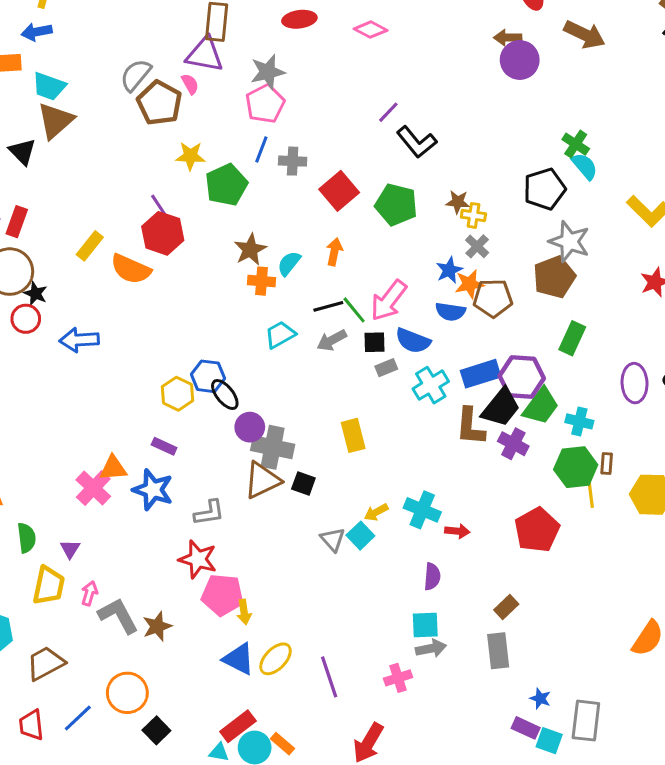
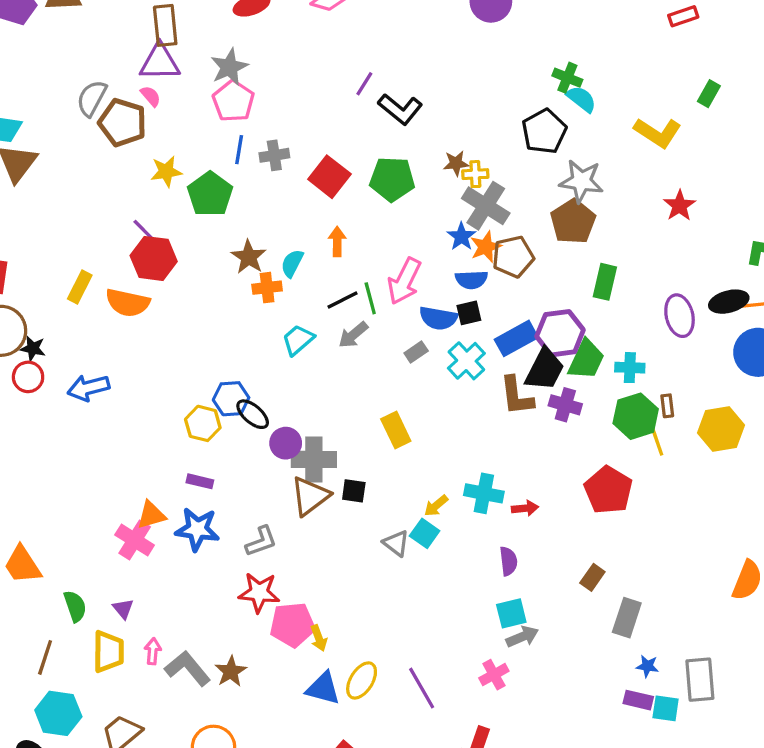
gray cross: (477, 246) -> (486, 206), size x1.8
green line: (354, 310) -> (370, 298), turned 36
black square: (374, 342) -> (469, 313), moved
gray rectangle: (498, 651) -> (627, 618), moved, turned 36

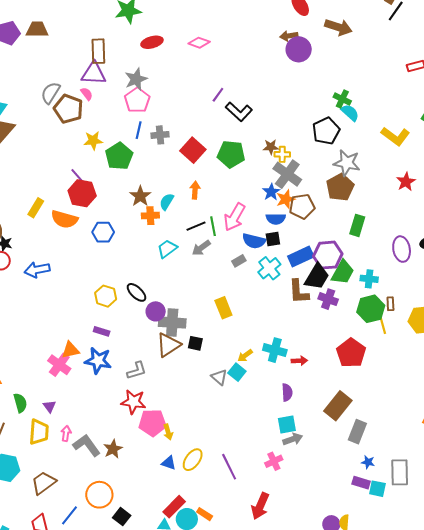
blue hexagon: (231, 399) -> (103, 232), moved
brown rectangle: (592, 577) -> (338, 406), size x1.8
blue triangle: (323, 688) -> (169, 463), size x0.7

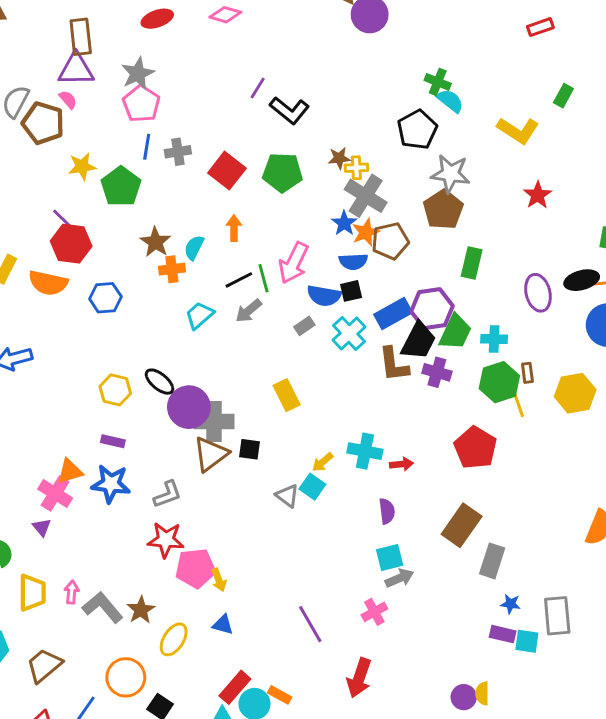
purple circle: (156, 311) -> (189, 407), size x1.5
purple triangle: (50, 406) -> (42, 527), moved
yellow ellipse: (193, 460) -> (174, 639), moved

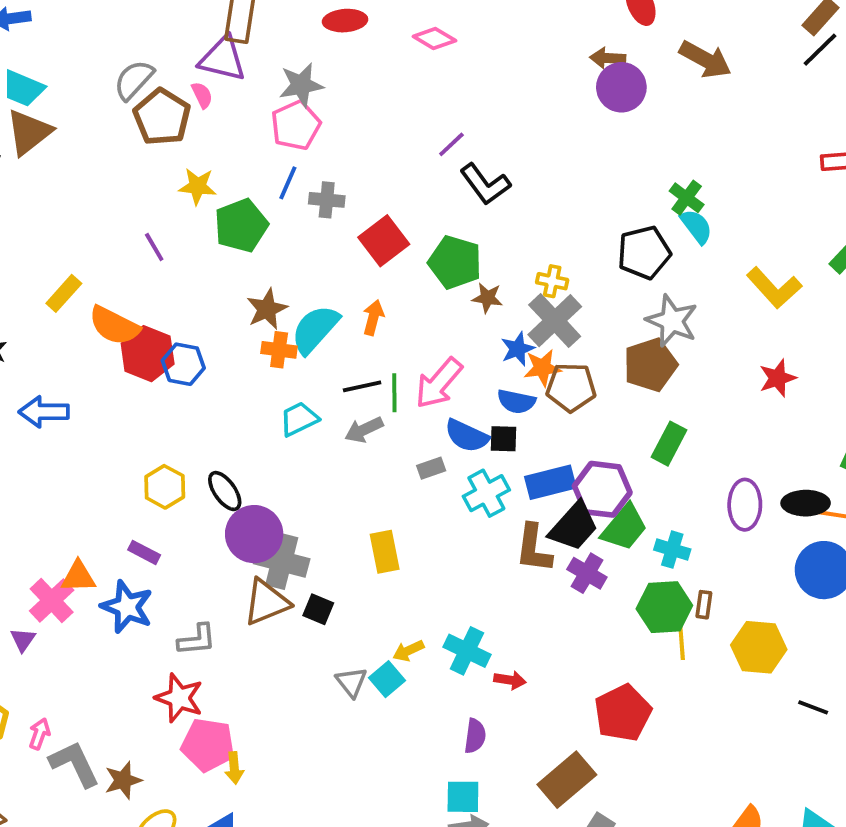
brown star: (339, 158) -> (487, 298), moved
red hexagon: (71, 244) -> (148, 354), moved
cyan semicircle: (194, 247) -> (315, 329), size x1.6
red pentagon: (475, 448) -> (623, 713), moved

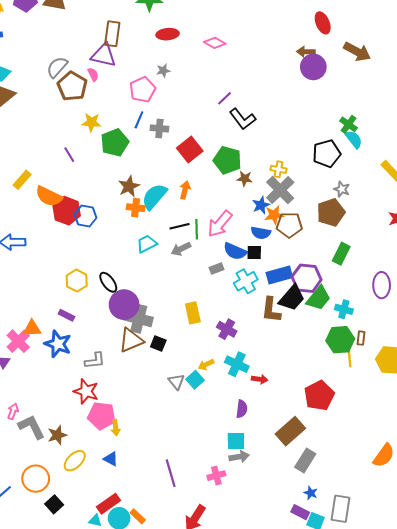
gray star: (301, 85) -> (163, 71), moved, size x0.6
gray star: (672, 321) -> (342, 189), size x0.6
purple cross: (587, 573) -> (227, 329), moved

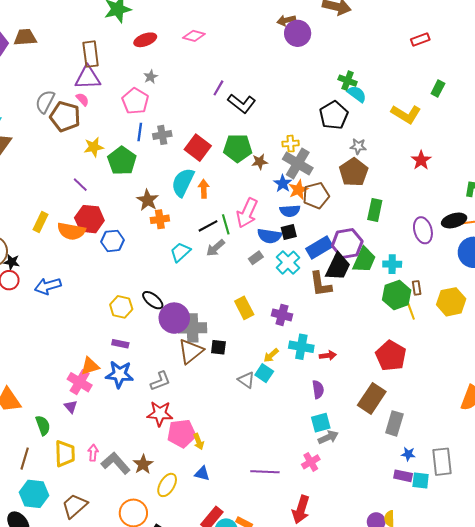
cyan semicircle: (154, 197) -> (183, 182), moved
red hexagon: (67, 211) -> (89, 219), moved
purple line: (171, 473) -> (265, 472), turned -56

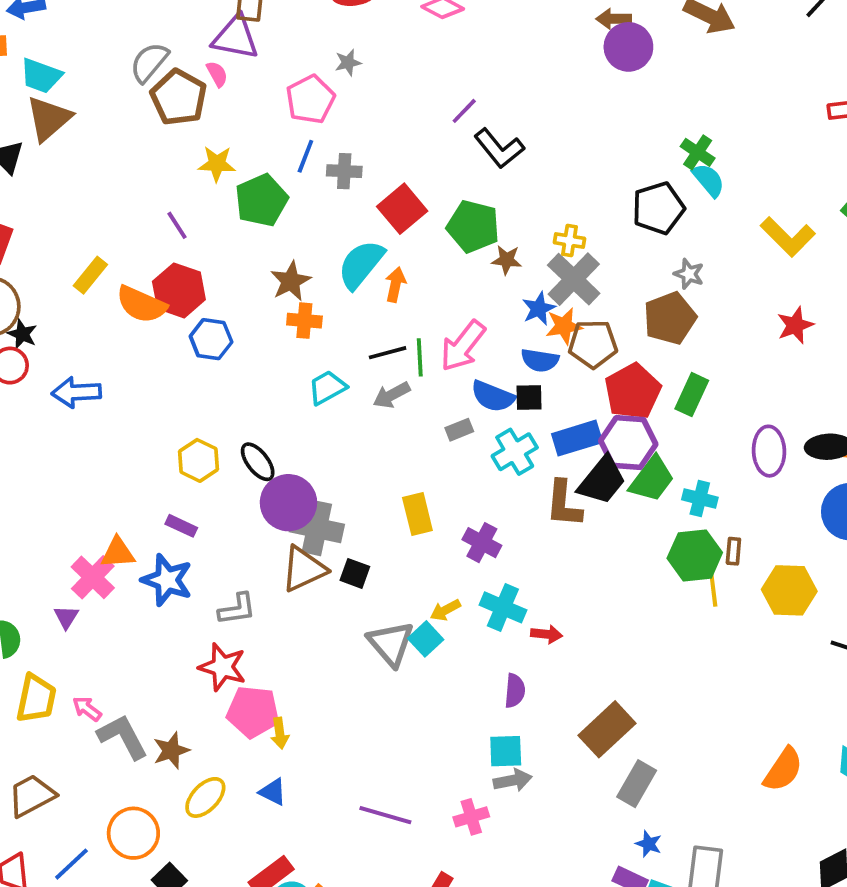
red pentagon: (391, 356) -> (633, 391), moved
gray triangle: (246, 380) -> (391, 644), size x1.5
pink arrow: (93, 453) -> (87, 709), turned -70

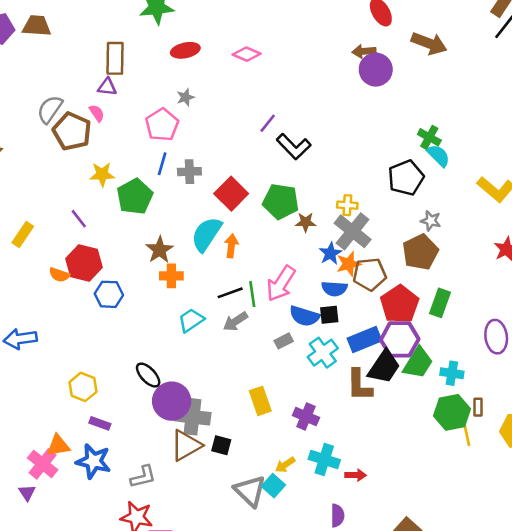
purple triangle: (236, 37) -> (107, 87), size x0.6
yellow rectangle: (90, 275) -> (23, 234), moved
orange semicircle: (141, 304) -> (59, 275), size x0.6
yellow hexagon: (199, 460) -> (83, 387), moved

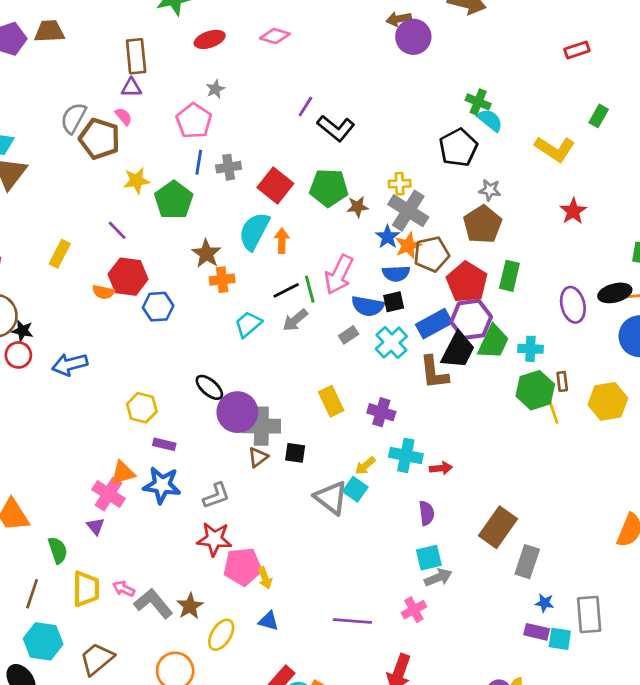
brown triangle: (186, 445) -> (258, 457), size x0.6

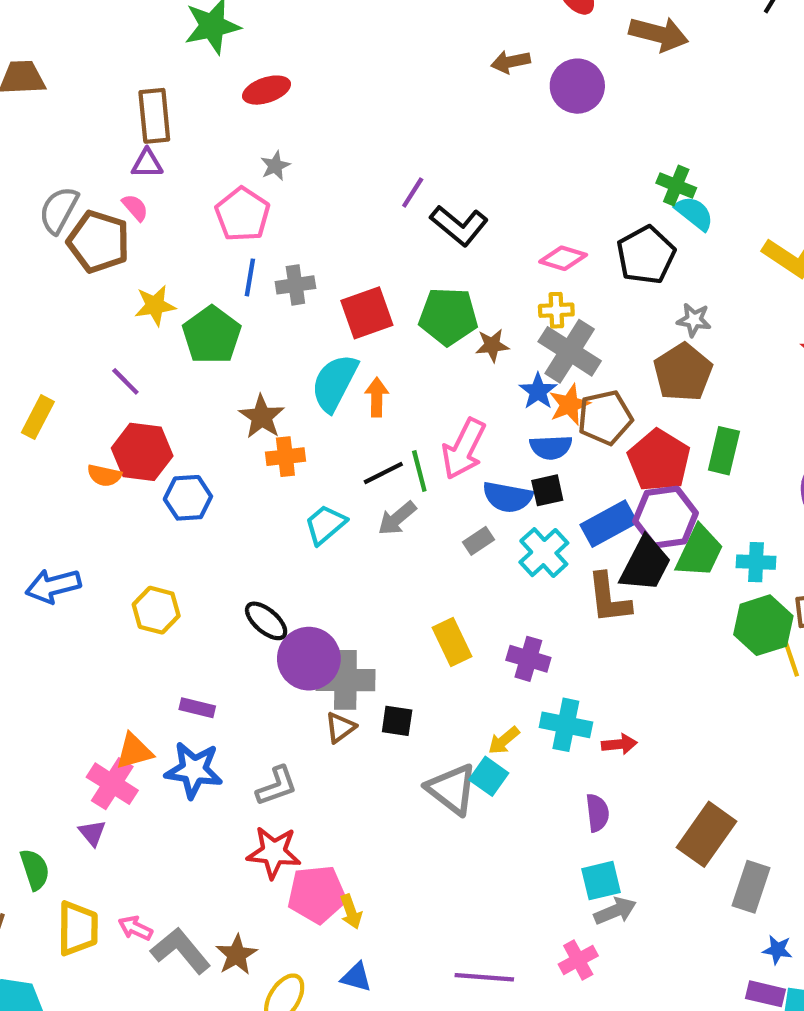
brown arrow: (399, 19) -> (511, 62), moved
pink diamond: (275, 36) -> (563, 258), moved
red square: (275, 185) -> (367, 313), turned 32
yellow hexagon: (142, 408) -> (156, 610), moved

